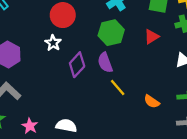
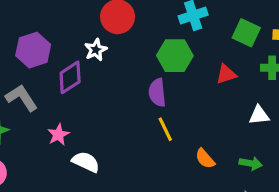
purple diamond: (77, 65) -> (70, 77), moved
pink star: (30, 126) -> (58, 135), moved

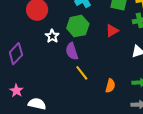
white star: (96, 50) -> (52, 36), moved
orange semicircle: (205, 159) -> (110, 86), turned -112

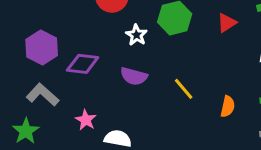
purple semicircle: (72, 51) -> (134, 76), moved, turned -54
purple diamond: (16, 54) -> (83, 64), turned 55

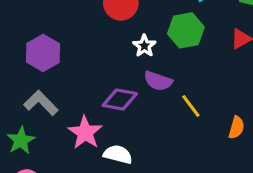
purple diamond: (83, 64) -> (120, 100), moved
purple semicircle: (134, 76) -> (158, 81), moved
pink star: (86, 120) -> (85, 133), size x1.5

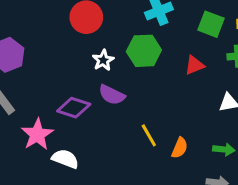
yellow line: (191, 106) -> (149, 135), moved

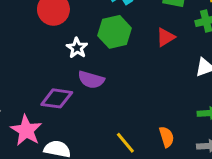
yellow line: (149, 135) -> (125, 143), moved
orange semicircle: (180, 148) -> (167, 137), moved, turned -30

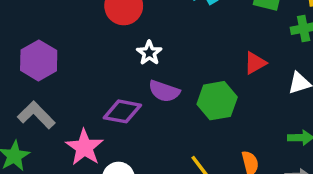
green hexagon: (115, 32) -> (217, 101), moved
red triangle: (166, 37) -> (255, 63), moved

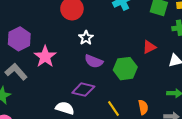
purple diamond: (122, 111) -> (83, 90), moved
pink star: (84, 147) -> (45, 57), moved

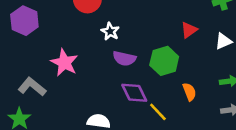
purple hexagon: (19, 39) -> (24, 21), moved
purple diamond: (83, 90) -> (134, 93), moved, turned 60
orange semicircle: (143, 107) -> (189, 92), moved

